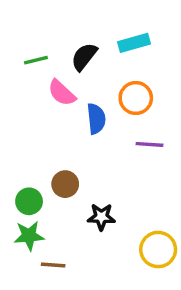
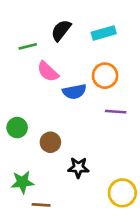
black semicircle: (84, 57) -> (61, 30), moved
blue semicircle: (96, 119) -> (74, 92), turned 85
green circle: (29, 201) -> (17, 128), moved

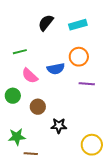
green line: (28, 46) -> (20, 52), moved
pink semicircle: (48, 72) -> (30, 76), moved

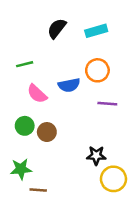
green circle: (13, 96) -> (25, 126), moved
black star: (59, 126) -> (96, 155), moved

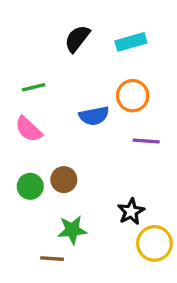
pink semicircle: (37, 94) -> (29, 129), moved
green circle: (25, 126) -> (30, 186), moved
black star: (96, 155) -> (131, 212), turned -30
green star: (21, 169) -> (72, 230), moved

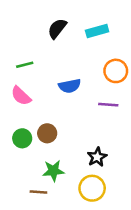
orange circle: (133, 96) -> (116, 71), moved
yellow circle: (154, 243) -> (92, 188), moved

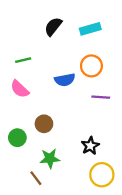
orange circle: (116, 71) -> (91, 66), moved
green circle: (22, 138) -> (17, 138), moved
yellow circle: (92, 188) -> (102, 175), moved
brown line: (38, 192) -> (36, 178), turned 49

